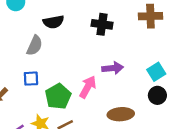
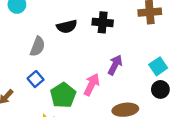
black semicircle: (54, 22) -> (67, 26), moved
purple arrow: (113, 68) -> (115, 65), turned -54
blue square: (31, 79) -> (36, 79), turned -35

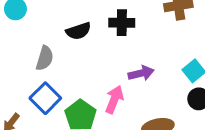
purple arrow: (115, 65) -> (141, 73), turned 54
blue square: (36, 79) -> (45, 98), size x1.5

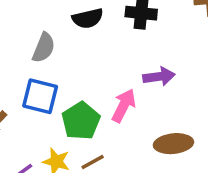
blue square: (45, 98) -> (40, 96), turned -36

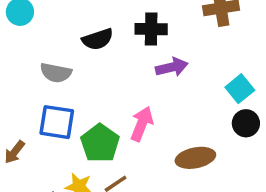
gray semicircle: (44, 48) -> (56, 73), turned 84
purple arrow: (159, 77) -> (172, 67), moved

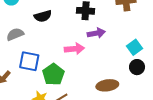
black semicircle: (98, 39) -> (43, 16), moved
gray semicircle: (56, 73) -> (15, 34), moved, turned 144
pink arrow: (142, 124) -> (74, 49), moved, turned 60

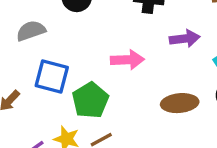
purple arrow: (96, 33) -> (185, 39), moved
brown ellipse: (107, 85) -> (180, 103), moved

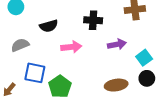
pink arrow: (127, 60) -> (71, 47), moved

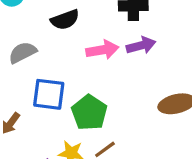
purple arrow: (117, 44) -> (141, 45), moved

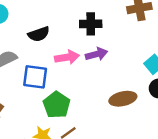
blue square: (49, 94) -> (35, 77), moved

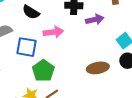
black semicircle: (39, 34) -> (31, 12), turned 48
purple arrow: (96, 54) -> (95, 20), moved

